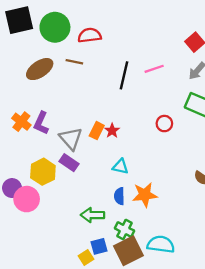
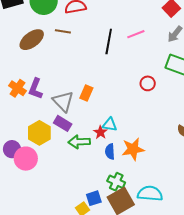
red star: (112, 131) -> (100, 132), moved
green arrow: (93, 215) -> (79, 142), moved

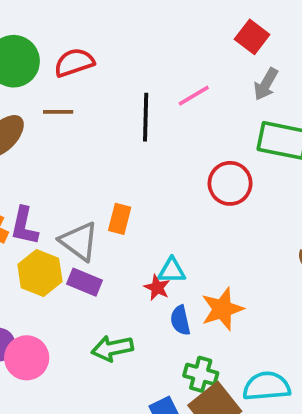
red circle: (148, 83) -> (230, 183), size x1.5
yellow hexagon: (39, 133) -> (40, 273), moved
green arrow: (79, 142) -> (112, 348), moved

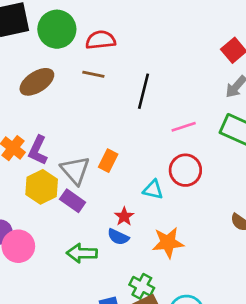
pink line: (194, 96) -> (184, 127), moved
brown line: (58, 112) -> (93, 74), moved
red circle: (230, 183) -> (185, 170), moved
cyan triangle: (172, 270) -> (153, 190), moved
blue semicircle: (180, 320) -> (118, 237), moved, turned -65

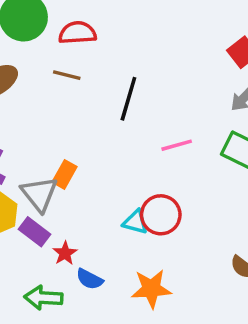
orange rectangle: (108, 161) -> (65, 174), moved
red circle: (185, 170) -> (161, 215), moved
red star: (124, 216) -> (65, 253), moved

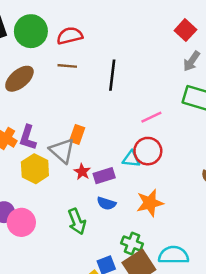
pink line: (177, 145) -> (151, 117), moved
purple rectangle: (34, 232) -> (104, 176), moved, turned -45
red star: (65, 253) -> (82, 172), moved
green arrow: (43, 298) -> (77, 221), turned -105

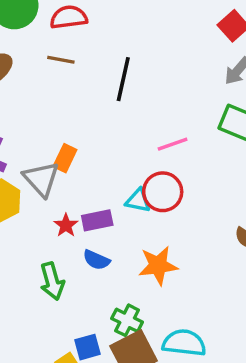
red star: (82, 172) -> (66, 225), moved

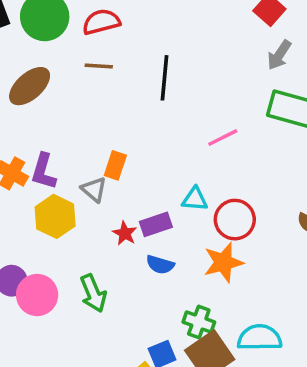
gray triangle: (41, 179) -> (94, 189), size x0.7
red circle: (163, 192) -> (235, 220), moved
green arrow: (52, 281) -> (93, 293), moved

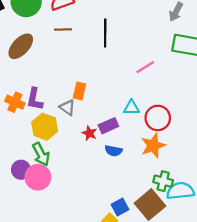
green arrow: (93, 293) -> (41, 154), moved
green cross: (199, 322) -> (163, 181), moved

